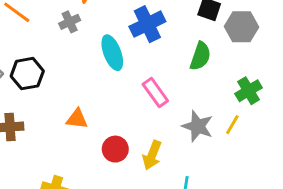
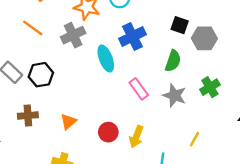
gray cross: (70, 22) -> (73, 35), size x1.5
orange triangle: (77, 119) -> (68, 122), moved, turned -48
yellow line: (232, 125) -> (194, 139), moved
gray star: (198, 126) -> (175, 95), moved

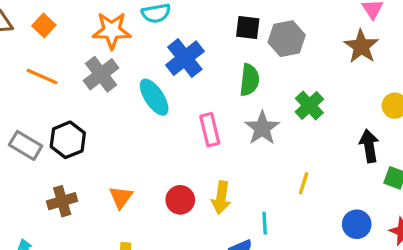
pink rectangle: (139, 89) -> (210, 130), turned 35
gray star: (175, 95) -> (262, 128), turned 30

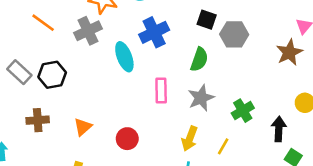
green cross: (309, 105) -> (243, 111), moved
yellow arrow: (221, 198) -> (190, 139), moved

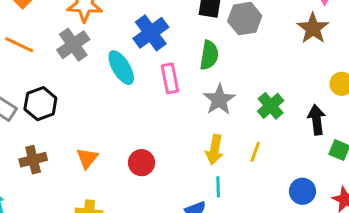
pink rectangle: (161, 90) -> (170, 78), moved

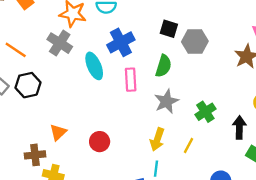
orange line: (19, 45) -> (16, 50), moved
gray cross: (73, 45) -> (60, 43), turned -30
brown cross: (33, 160) -> (35, 155), moved

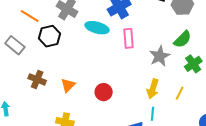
cyan ellipse: (94, 66) -> (97, 28), turned -50
green semicircle: (163, 66) -> (183, 39), moved, turned 30
black hexagon: (28, 85) -> (50, 36), moved
brown cross: (35, 155) -> (37, 79), moved, turned 30

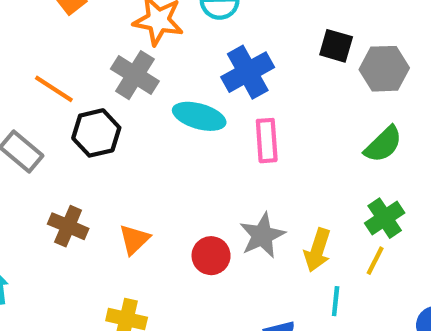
gray star: (160, 56) -> (262, 235), moved
green cross: (193, 64) -> (385, 218), moved
cyan line: (152, 114) -> (336, 301), moved

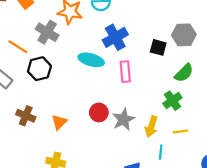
black square: (336, 46) -> (158, 47), moved
gray cross: (135, 75) -> (47, 32), moved
green cross: (385, 218) -> (172, 101), moved
red circle: (211, 256) -> (99, 112), moved
yellow line: (375, 261) -> (180, 131), turned 56

